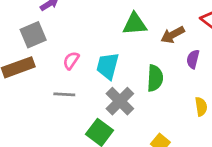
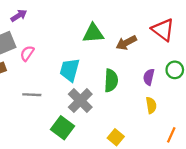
purple semicircle: (193, 59) -> (149, 77), moved
pink semicircle: (71, 61) -> (27, 53), moved

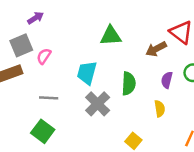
brown arrow: (126, 43) -> (156, 49), moved
yellow semicircle: (151, 105) -> (160, 109), moved
green square: (63, 128) -> (43, 131), moved

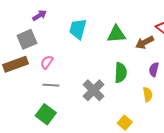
green triangle: (111, 36) -> (116, 34), moved
pink semicircle: (44, 56) -> (47, 62), moved
cyan trapezoid: (87, 73) -> (78, 29), moved

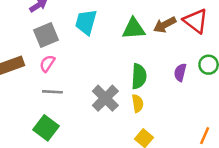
gray square: (27, 39) -> (46, 35), moved
brown arrow: (145, 42) -> (165, 25), moved
yellow semicircle: (148, 94) -> (138, 103), moved

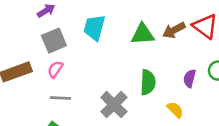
yellow semicircle: (138, 103) -> (175, 110), moved, turned -36

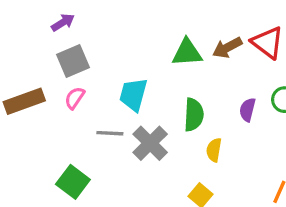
cyan trapezoid: (94, 28) -> (133, 95), moved
gray line: (60, 98) -> (110, 133), moved
yellow semicircle: (175, 110) -> (214, 150), moved, turned -126

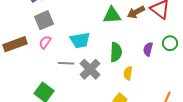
cyan trapezoid: (133, 95) -> (80, 40), turned -115

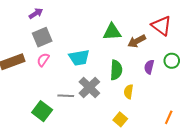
brown arrow: (136, 12) -> (137, 41), moved
gray line: (66, 63) -> (66, 96), moved

